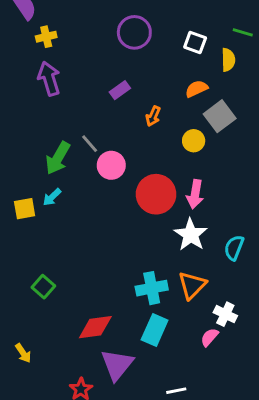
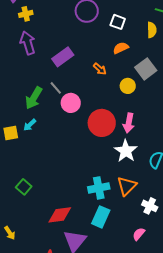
white square: (195, 42) -> (118, 22), moved
orange semicircle: (196, 89) -> (121, 48), moved
purple rectangle: (120, 90) -> (63, 57), moved, size x1.5
orange arrow: (153, 116) -> (100, 69), turned -72
pink semicircle: (209, 337) -> (139, 234), moved

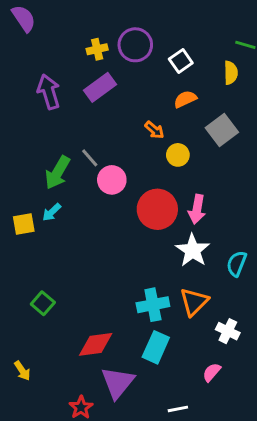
yellow cross: (26, 14) -> (97, 49), moved
white square: (118, 22) -> (181, 61), turned 35
purple rectangle: (63, 57) -> (100, 87), moved
yellow circle: (128, 86) -> (178, 155), moved

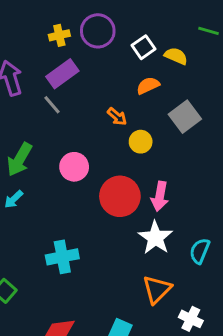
yellow semicircle: (231, 73) -> (176, 56), moved, turned -65
gray line: (90, 158) -> (52, 105), moved
cyan cross: (153, 305) -> (62, 257), moved

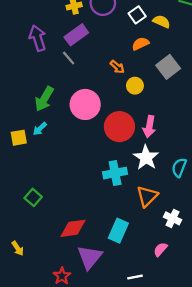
pink circle: (74, 167) -> (85, 104), size x1.4
cyan cross: (62, 257) -> (115, 173), moved

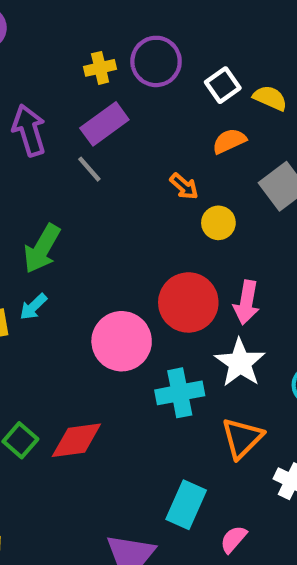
pink circle: (85, 104) -> (122, 341), moved
red diamond: (73, 228) -> (76, 440), moved
pink semicircle: (160, 249) -> (234, 539), moved

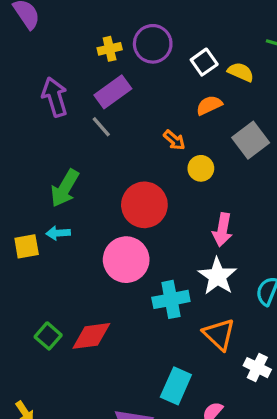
red circle: (188, 302) -> (144, 205), moved
cyan arrow: (33, 307) -> (58, 233), turned 40
orange triangle: (242, 438) -> (219, 334), turned -32

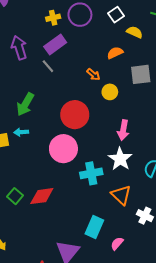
white square: (204, 62) -> (116, 15), moved
gray square: (251, 140) -> (141, 74), turned 30

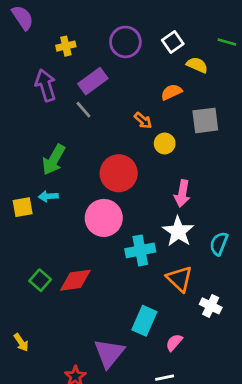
yellow cross: (53, 18) -> (66, 46), moved

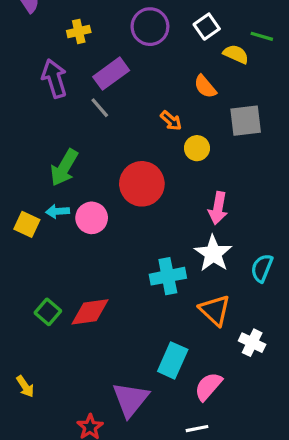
green line: (227, 42) -> (262, 36), moved
orange semicircle: (171, 92) -> (205, 87), turned -105
yellow square: (23, 207) -> (27, 224), turned 35
pink circle: (104, 218) -> (92, 218), moved, size x0.7
pink semicircle: (174, 342) -> (208, 386), size x1.4

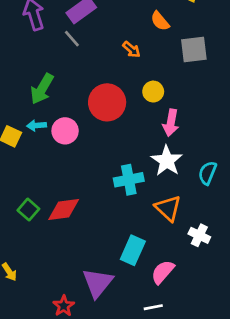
yellow circle: (197, 148) -> (153, 92), moved

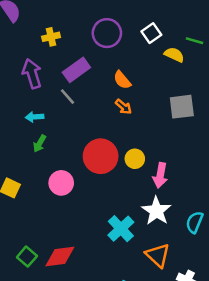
orange semicircle: (160, 21) -> (122, 80), moved
green arrow: (42, 89) -> (40, 144), size x0.6
yellow circle: (153, 92) -> (135, 159), moved
cyan arrow: (37, 125) -> (35, 117), moved
cyan cross: (129, 180) -> (121, 229), turned -32

